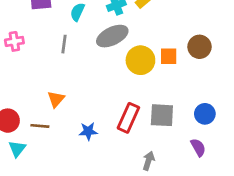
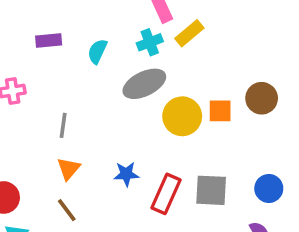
gray line: (64, 44) -> (63, 125), moved
brown line: (40, 126) -> (67, 210), moved, turned 48
blue star: (88, 131) -> (126, 174), moved

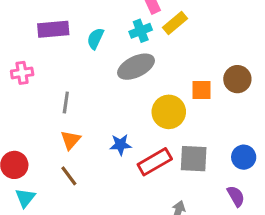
purple rectangle: (49, 40) -> (53, 29), size x1.4
yellow circle: (182, 116) -> (169, 112), moved
red rectangle: (166, 194) -> (155, 162), turned 36

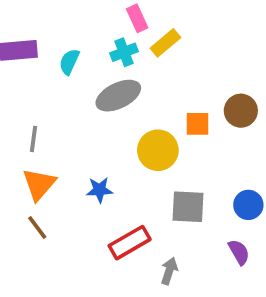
orange triangle: (70, 140) -> (39, 184), size x1.4
red rectangle: (155, 162) -> (130, 243), moved

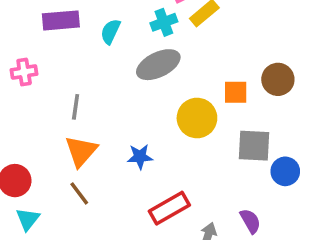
gray square: (188, 207) -> (254, 146), moved
purple semicircle: (239, 252) -> (250, 221), moved

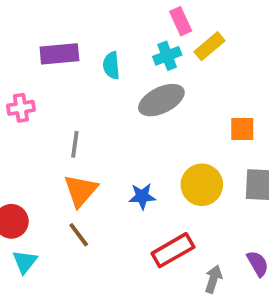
cyan semicircle: (111, 32) -> (111, 65), turned -30
yellow circle: (197, 118) -> (202, 185), moved

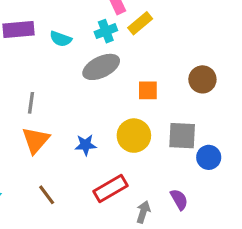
cyan semicircle: (111, 65) -> (61, 39), turned -65
orange square: (242, 129) -> (148, 90), moved
brown line: (79, 235) -> (47, 195), moved

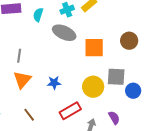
cyan semicircle: (61, 39) -> (38, 15), turned 88
gray ellipse: (101, 67) -> (64, 33), turned 50
orange square: (148, 90) -> (94, 48), size x1.5
yellow circle: (134, 136) -> (93, 87), moved

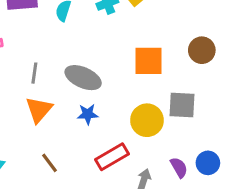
gray ellipse: (64, 33) -> (83, 78), moved
blue circle: (133, 91) -> (208, 163), moved

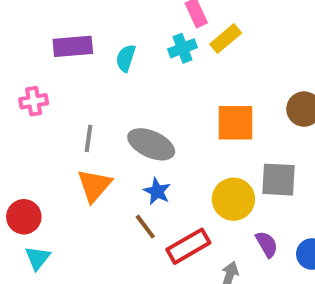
blue star: (88, 114) -> (157, 191), turned 30
brown line: (50, 163) -> (145, 227), moved
purple semicircle: (179, 167) -> (267, 244), moved

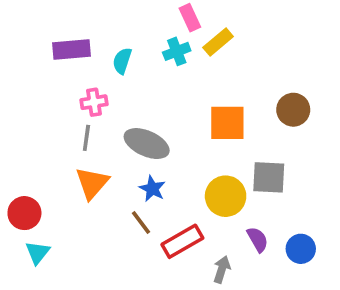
pink cross: (34, 101) -> (94, 102), moved

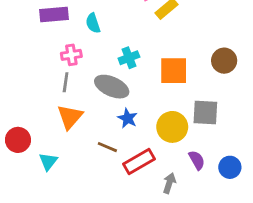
cyan cross: (177, 51) -> (129, 58), moved
cyan semicircle: (122, 61) -> (93, 23), turned -36
blue star: (152, 189) -> (128, 118), moved
brown line: (141, 222) -> (107, 147), turned -30
cyan triangle: (38, 253) -> (48, 162), moved

